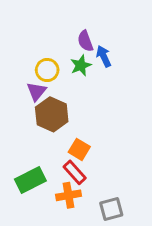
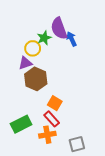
purple semicircle: (85, 41) -> (59, 28), size x1.5
green star: (81, 65) -> (44, 38), moved
purple triangle: (36, 91) -> (25, 63), turned 32

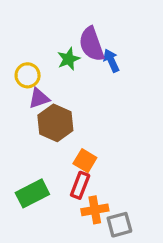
yellow circle: (33, 48) -> (28, 75), moved
red rectangle: (52, 119) -> (80, 185), turned 63
orange cross: (47, 135) -> (95, 210), moved

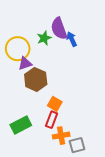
yellow circle: (28, 75) -> (18, 49), size x1.5

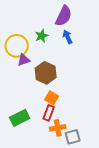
purple semicircle: (59, 29) -> (64, 16), moved, turned -135
brown hexagon: (36, 79) -> (46, 73), moved

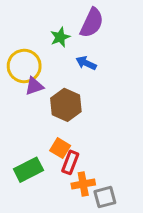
green star: (42, 36) -> (60, 37), moved
blue arrow: (68, 37) -> (86, 63), moved, turned -40
orange square: (52, 98) -> (60, 148), moved

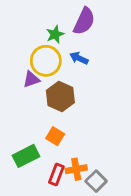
yellow circle: (24, 66) -> (46, 61), moved
red rectangle: (70, 162) -> (56, 174), moved
gray square: (105, 197) -> (96, 181), turned -30

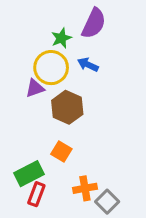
red rectangle: (56, 174) -> (36, 194), moved

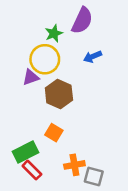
blue arrow: (88, 65) -> (92, 57), moved, turned -48
red rectangle: (36, 194) -> (32, 170), turned -66
gray square: (107, 202) -> (94, 177), turned -30

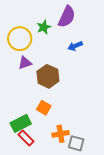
yellow circle: (45, 59) -> (20, 39), moved

